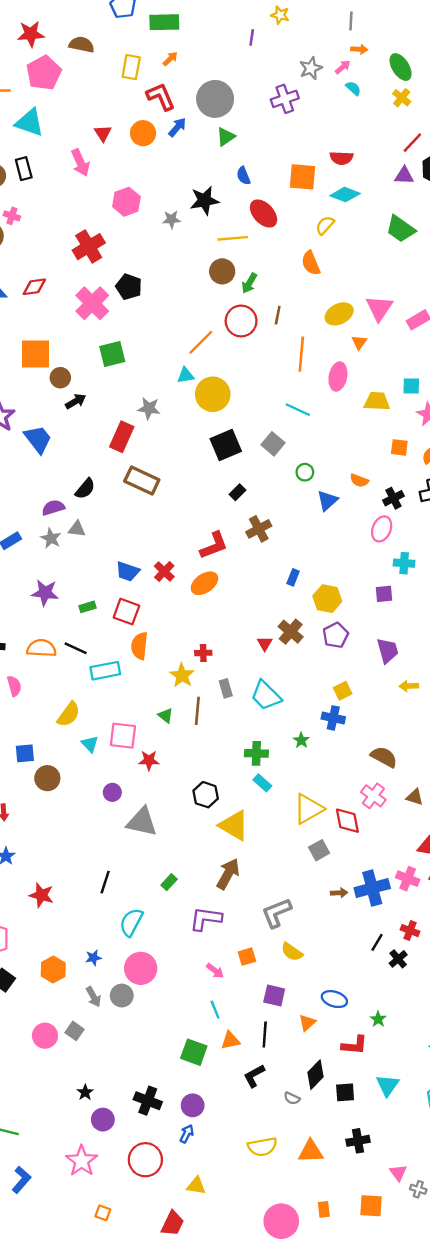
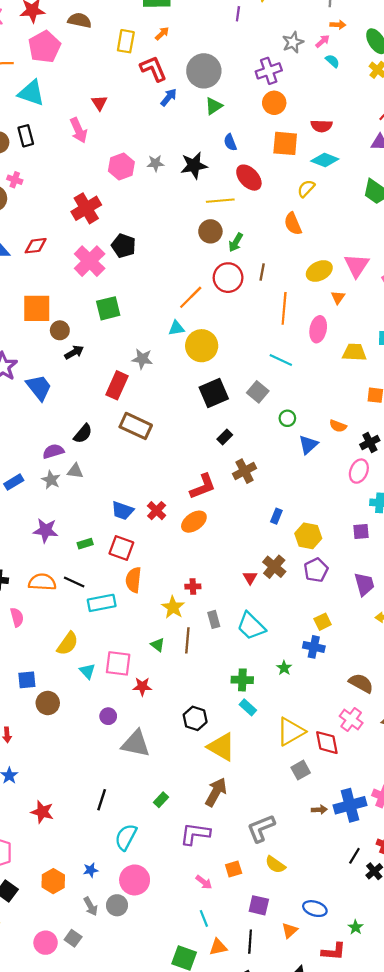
orange circle: (143, 133) -> (274, 103), moved
gray star: (171, 219) -> (155, 163), moved

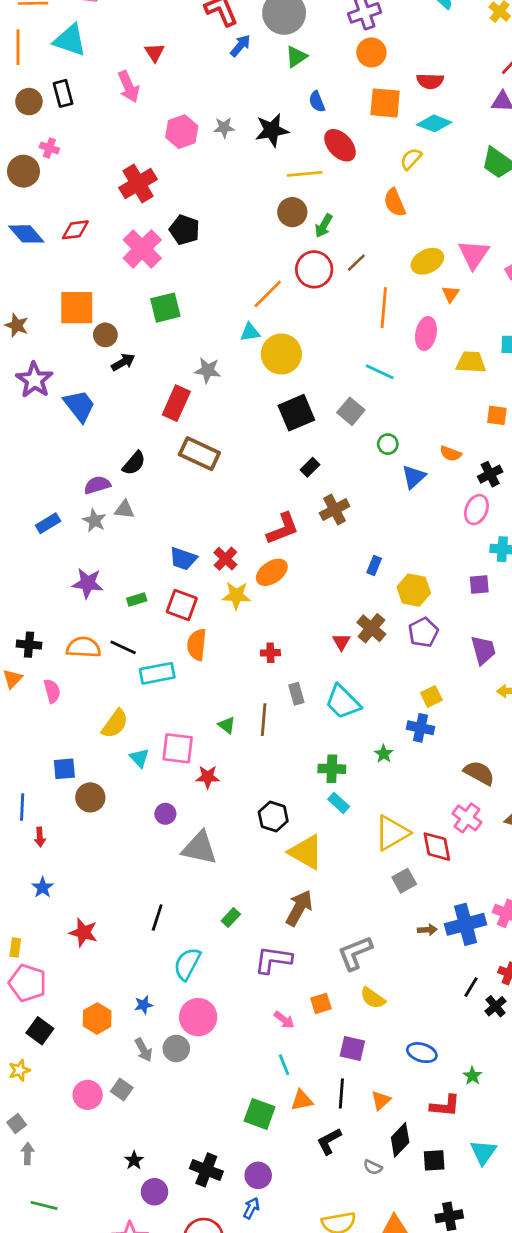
brown line: (262, 272) -> (356, 263), turned 35
yellow star: (173, 607) -> (236, 596), moved, turned -30
orange triangle: (290, 931) -> (381, 1100), moved

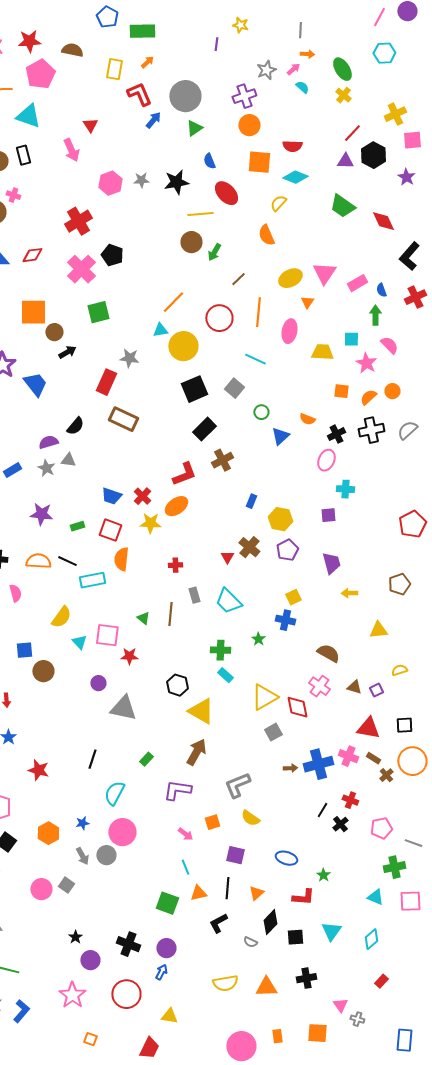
red circle: (314, 269) -> (219, 318), moved
black rectangle: (310, 467) -> (204, 429), size x1.6

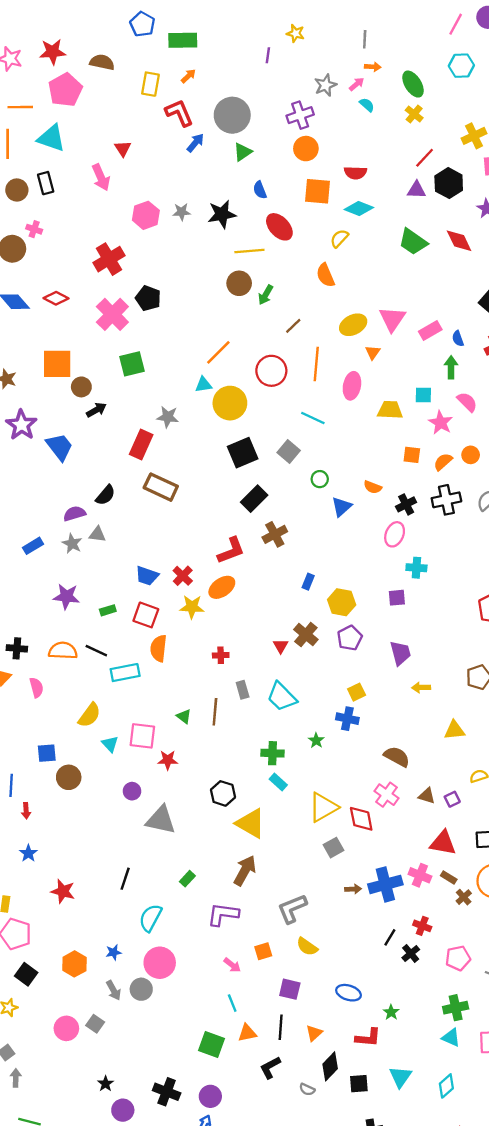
red diamond: (383, 221) -> (459, 241), moved
red diamond: (32, 255) -> (56, 298), turned 35
green cross: (394, 867) -> (456, 1008), moved

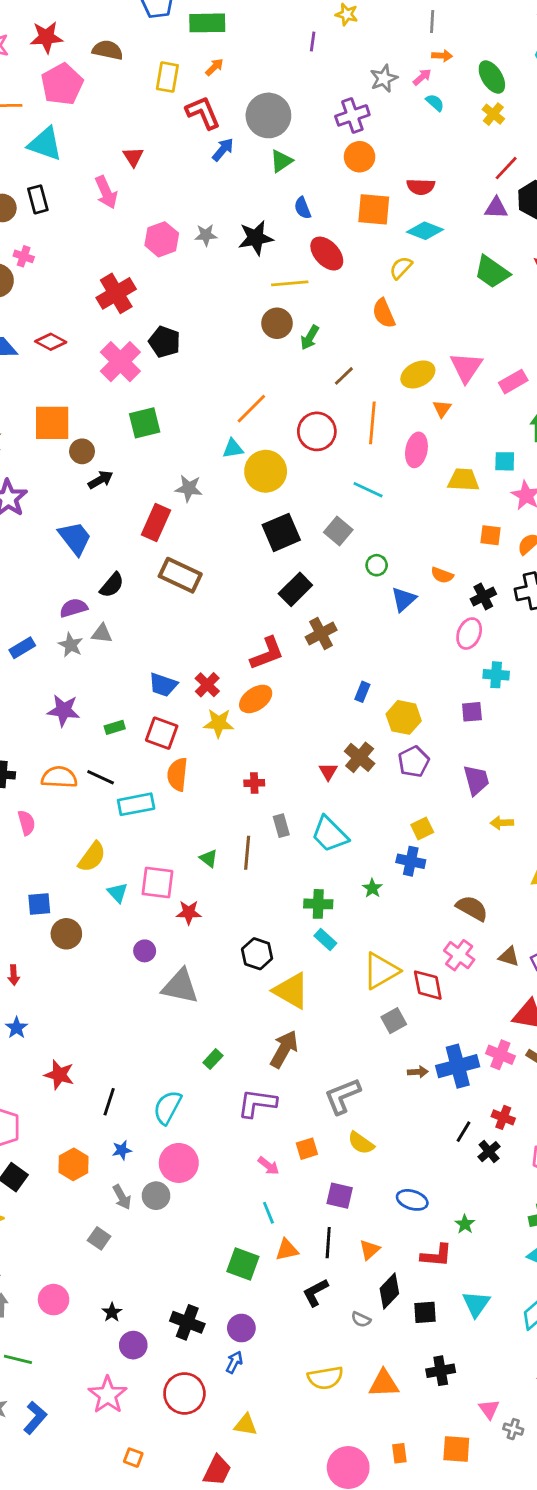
blue trapezoid: (59, 447) -> (75, 538), moved
black line: (125, 879) -> (109, 1102), moved
pink circle: (66, 1028) -> (54, 1300), moved

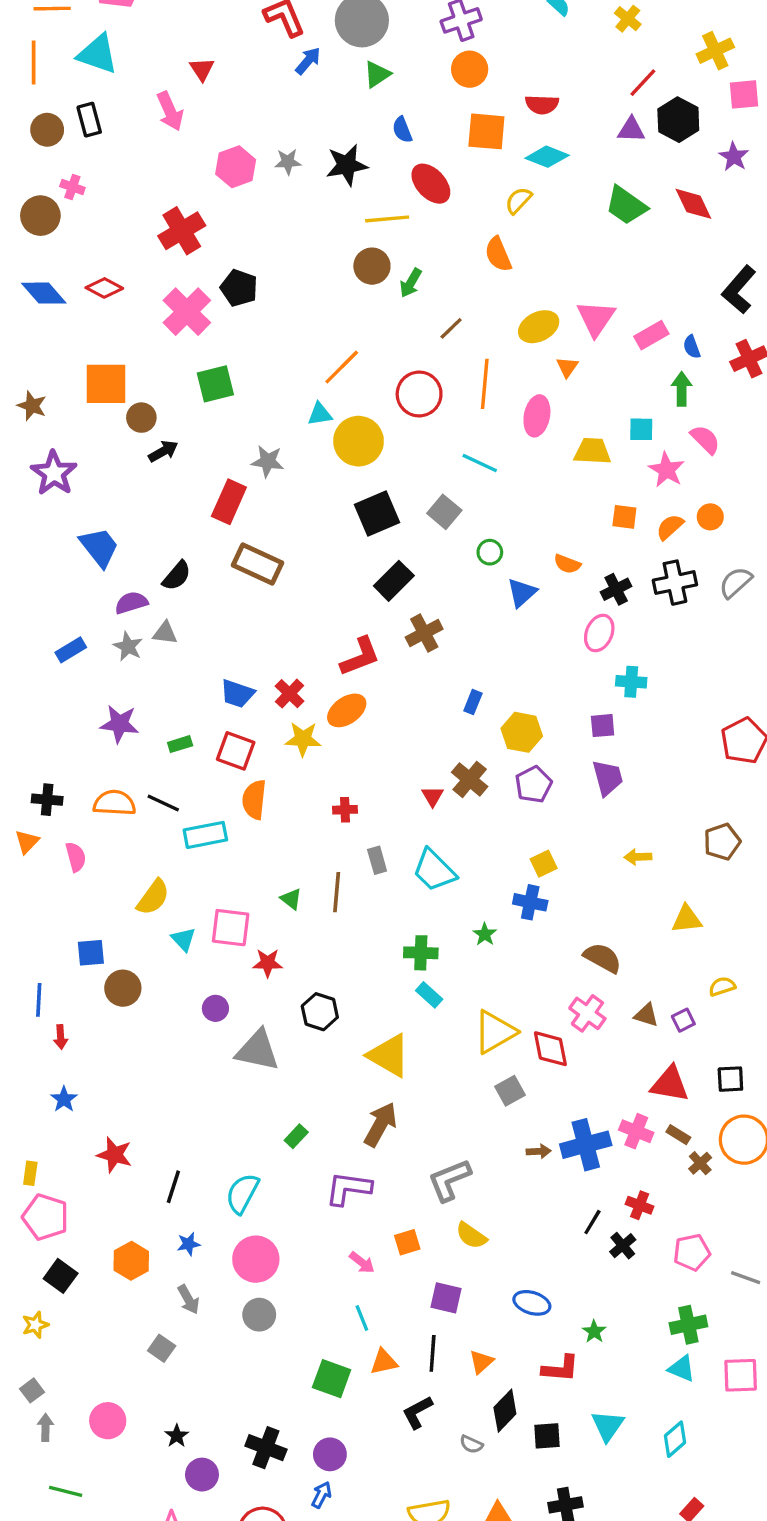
blue trapezoid: (75, 538) -> (99, 547), moved
purple trapezoid: (476, 780) -> (608, 778), moved
black hexagon: (257, 954) -> (320, 1012), moved
gray circle: (156, 1196) -> (259, 1315), moved

